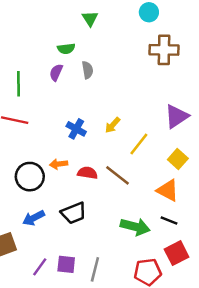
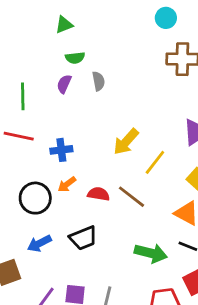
green triangle: (90, 19) -> (64, 25), moved, turned 42
yellow arrow: (113, 125) -> (126, 142), size x1.5
blue cross: (76, 129) -> (61, 150), moved, turned -36
orange arrow: (59, 164) -> (67, 184), turned -30

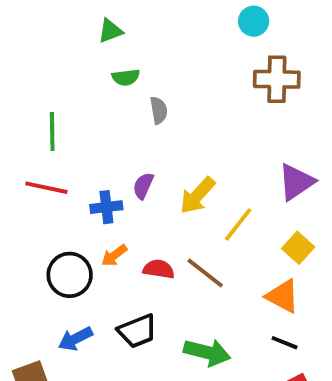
purple semicircle: (64, 84) -> (143, 186), moved
green arrow: (151, 253) -> (207, 352), moved

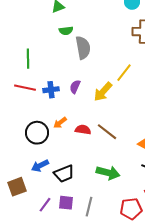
gray semicircle: (159, 110) -> (83, 48), size x1.6
blue cross: (106, 207) -> (51, 90), moved
yellow line: (238, 225) -> (124, 73), moved
black trapezoid: (137, 331) -> (64, 174), moved

